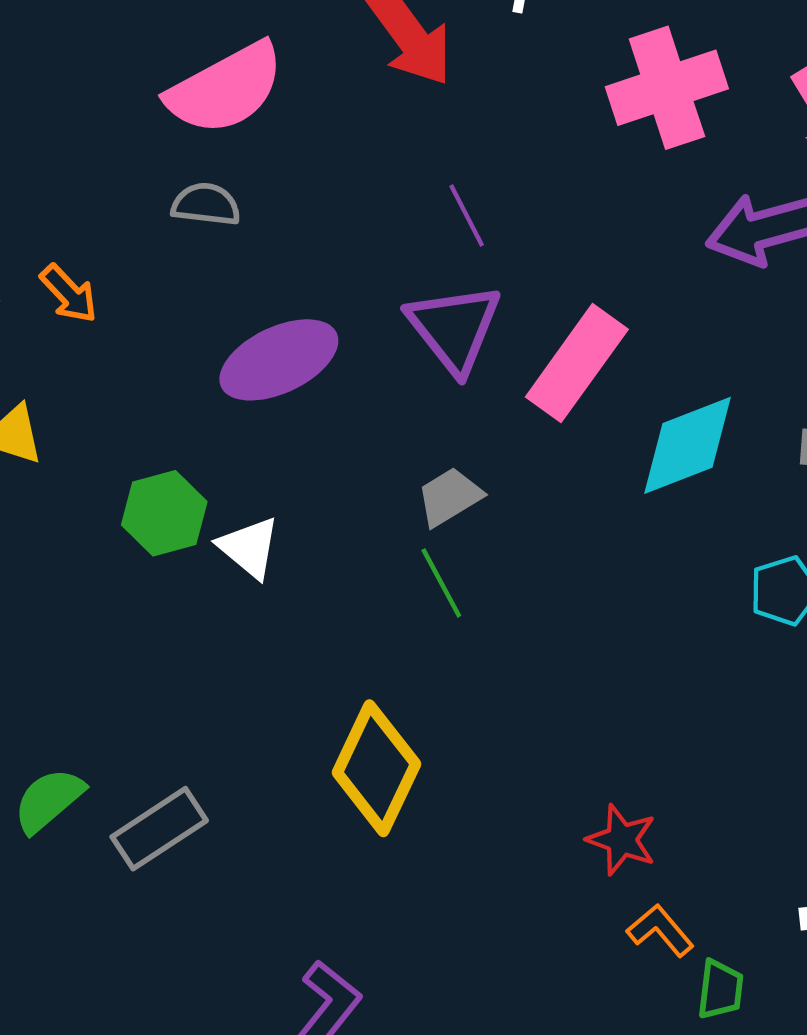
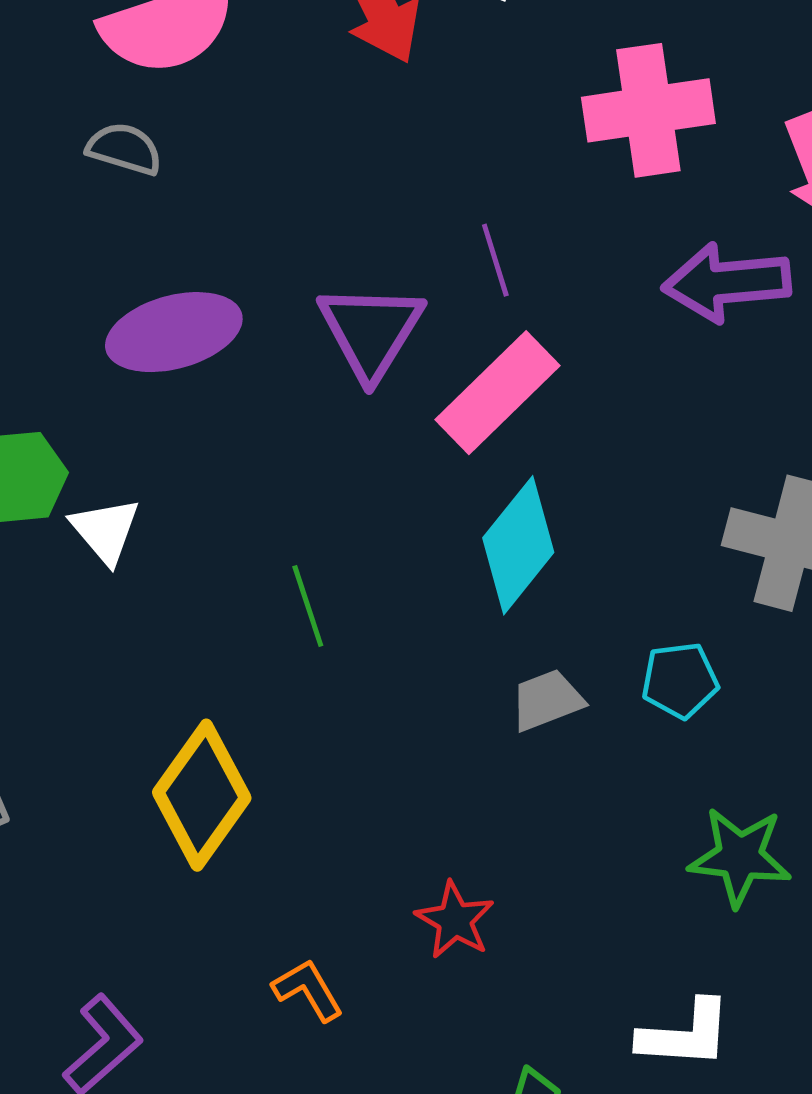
purple line: (467, 215) -> (495, 260), moved
cyan diamond: (688, 445) -> (518, 545), moved, turned -40
gray trapezoid: (449, 497) -> (547, 700), moved
orange L-shape: (660, 930) -> (308, 990), moved

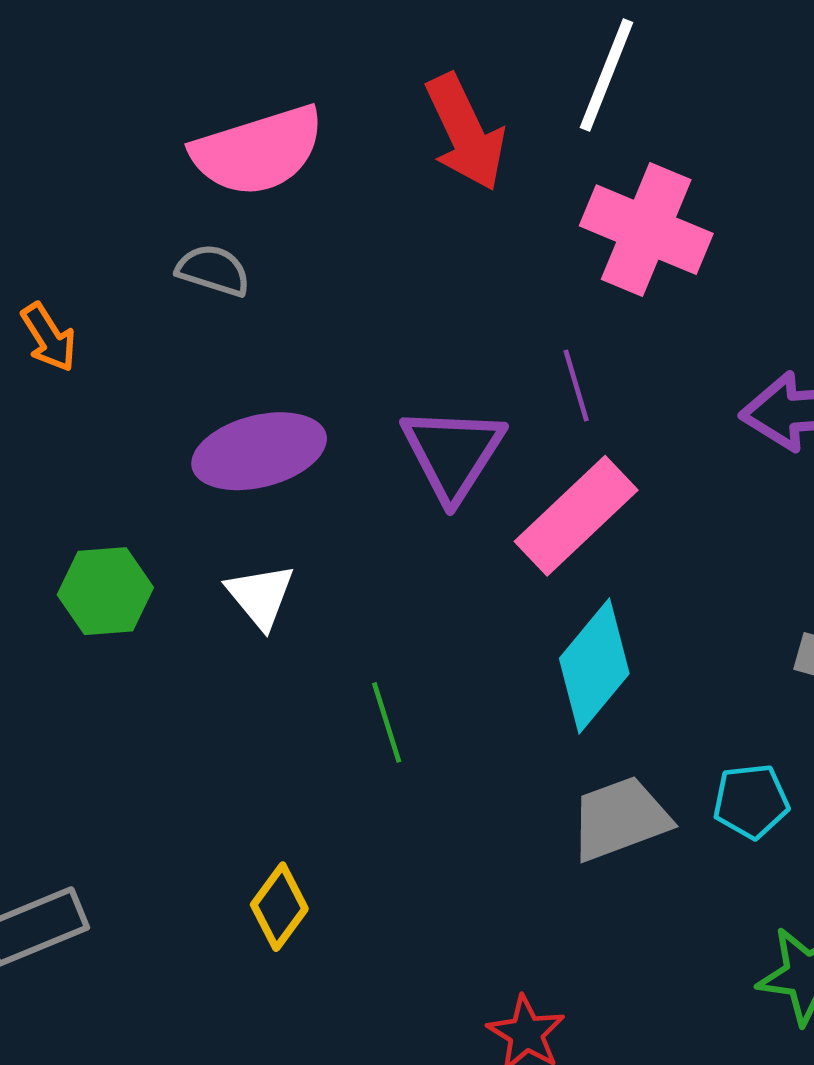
pink cross: (648, 110) -> (646, 230), moved, turned 30
white triangle: (105, 531) -> (260, 596), moved
gray trapezoid: (547, 700) -> (620, 819), size x1.4
yellow diamond: (202, 795) -> (279, 907), size x0.6

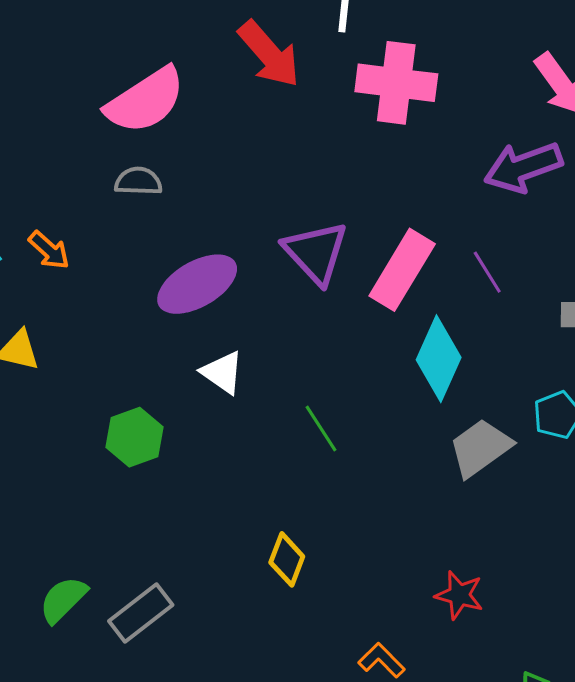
purple line: (576, 385) -> (487, 272), moved
green hexagon: (105, 591) -> (135, 437), moved

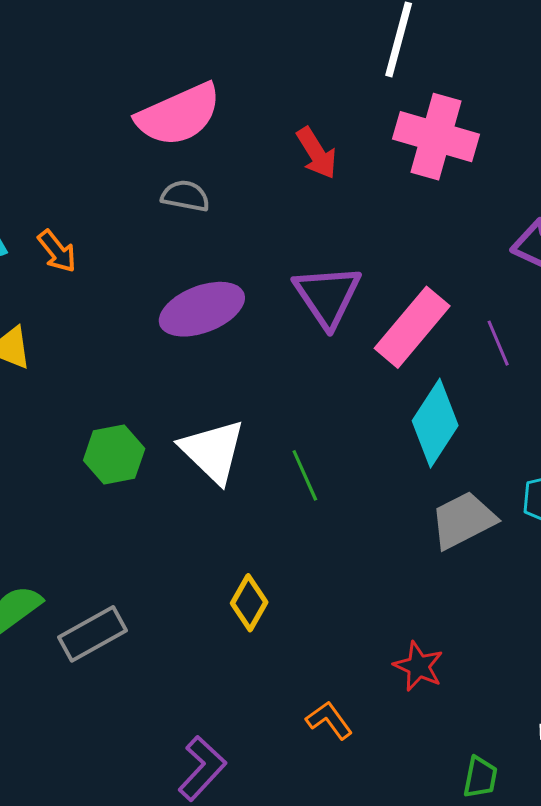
red arrow: (269, 54) -> (317, 153), moved, size x0.7
gray semicircle: (138, 181) -> (185, 196), moved
white triangle: (222, 372) -> (213, 451), moved, size x1.5

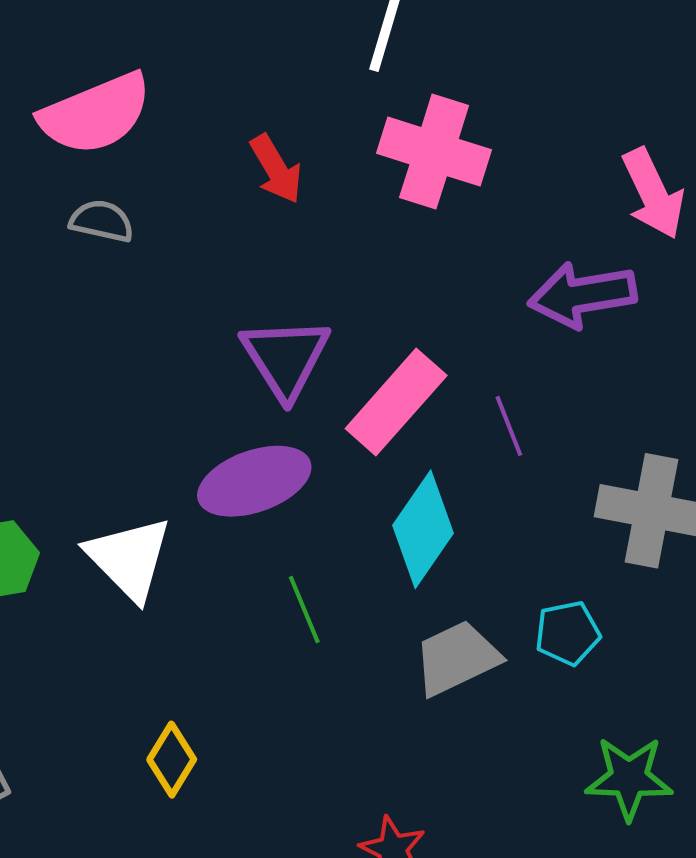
purple ellipse: (202, 309) -> (254, 481), moved
green line: (305, 475) -> (304, 609), moved

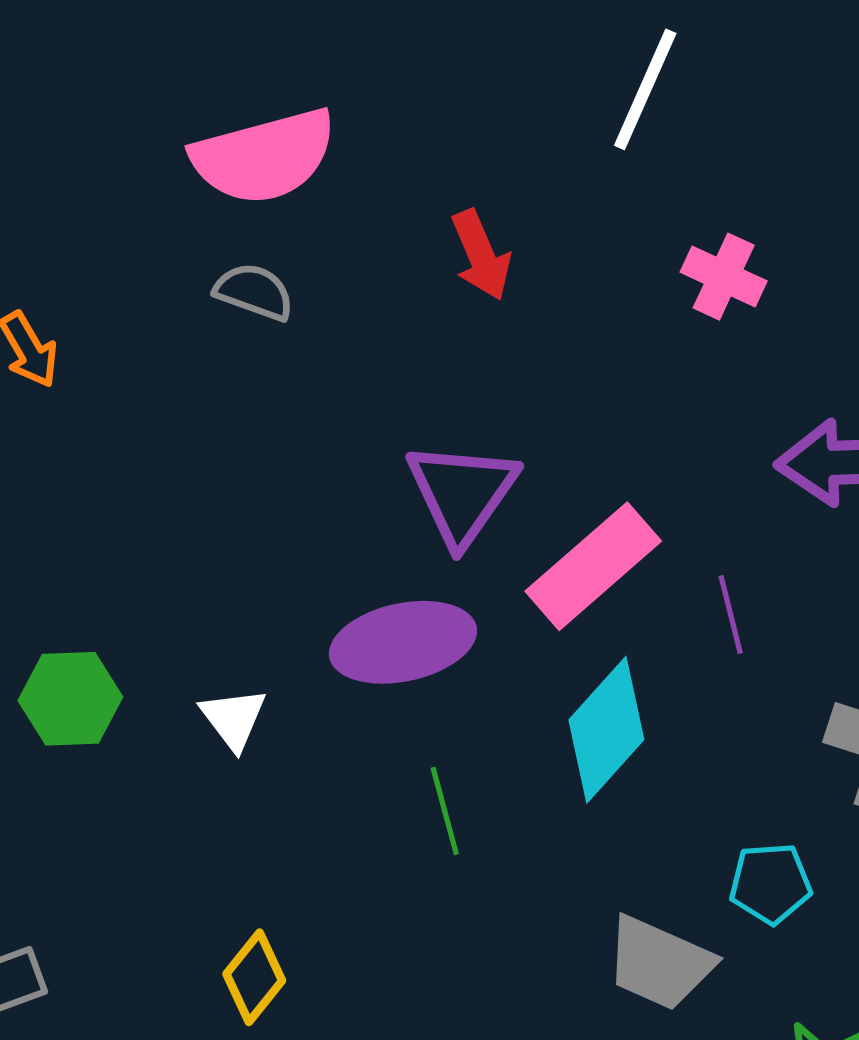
pink cross: (434, 152) -> (724, 277), moved, size x0.6
white triangle: (129, 558) -> (234, 719), size x0.6
gray trapezoid: (457, 658) -> (659, 963), moved, turned -138

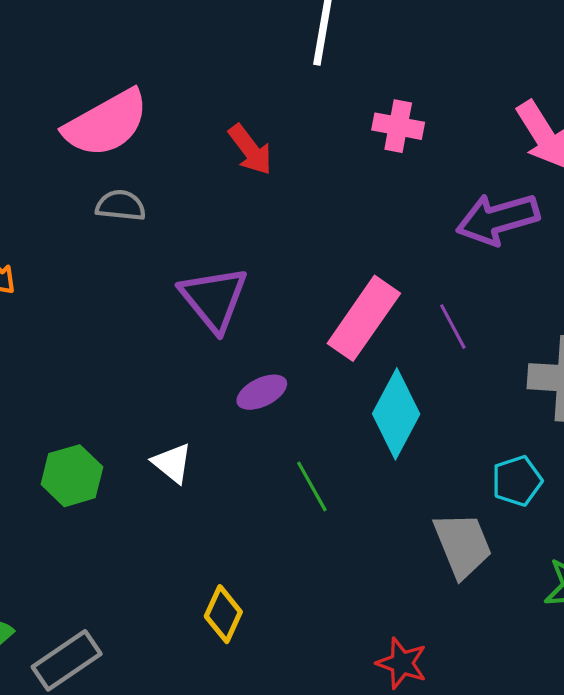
purple triangle: (462, 493) -> (214, 299), moved
purple ellipse: (403, 642) -> (262, 392), size x0.6
gray trapezoid: (659, 963) -> (463, 545), turned -122

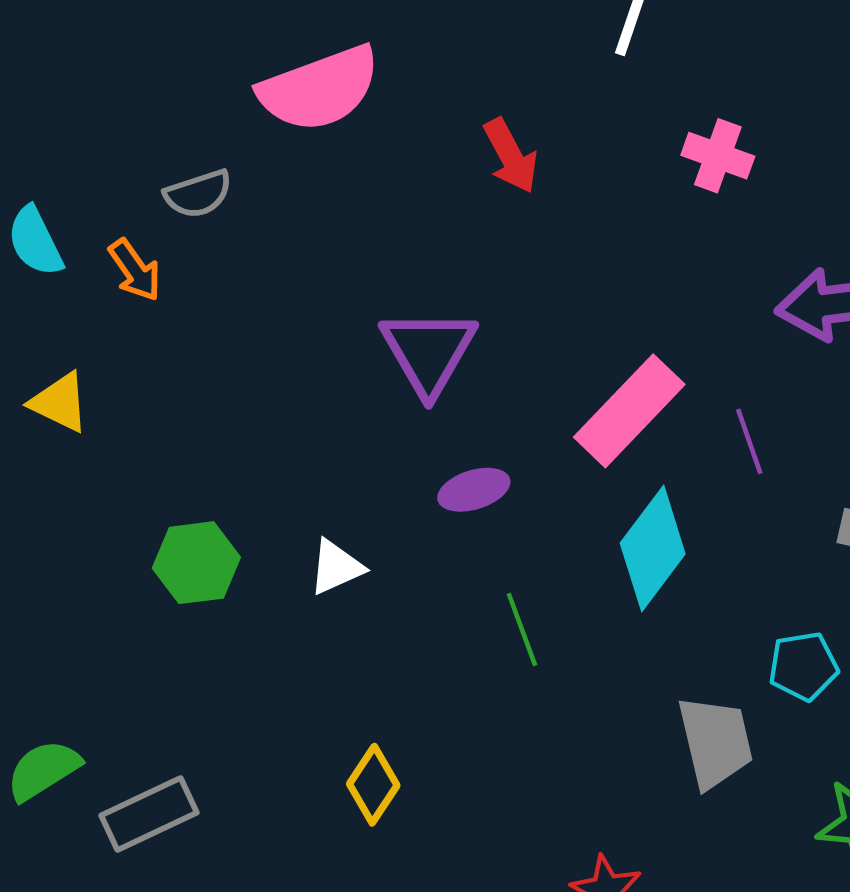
gray semicircle: (121, 206) -> (198, 194), moved, turned 147
white triangle: (172, 463) -> (336, 567), turned 48

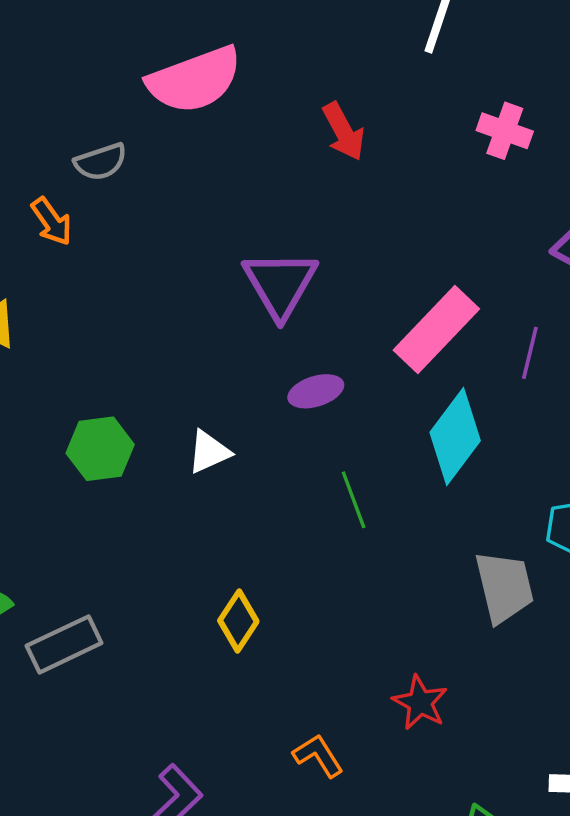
purple line: (749, 441) -> (530, 353), turned 33

